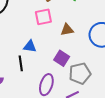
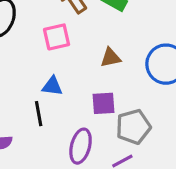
pink square: (43, 17) -> (57, 37), moved
purple square: (62, 58) -> (103, 103), turned -35

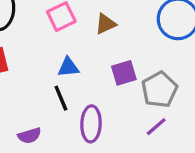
brown triangle: (111, 58) -> (106, 24), moved
purple ellipse: (81, 146) -> (91, 124), moved

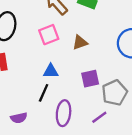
black line: (61, 98) -> (44, 93), turned 42
purple line: (156, 127) -> (99, 117), moved

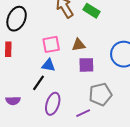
pink square: (49, 35) -> (51, 44), moved
purple square: (90, 79) -> (86, 65), moved

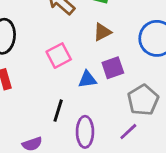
brown triangle: (79, 45) -> (102, 32), moved
blue triangle: (48, 65) -> (87, 79), moved

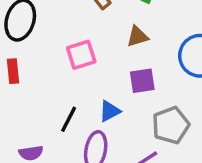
blue triangle: (87, 79) -> (110, 111), moved, turned -30

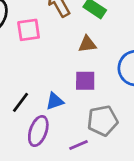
pink square: (81, 55) -> (29, 30), moved

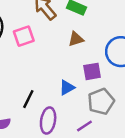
purple square: (85, 81) -> (92, 71), moved
blue triangle: (55, 101) -> (67, 88), moved

